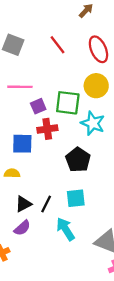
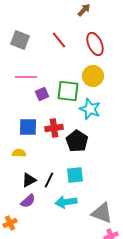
red cross: (47, 129) -> (54, 128), moved
cyan arrow: (65, 229) -> (66, 202), turned -65

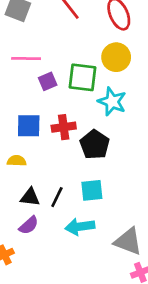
black triangle: (29, 180) -> (30, 197), turned 35

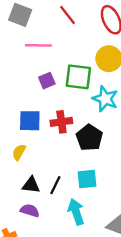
pink line: (26, 59) -> (38, 45), moved
yellow semicircle: (17, 161) -> (19, 152), turned -63
purple semicircle: (29, 225) -> (30, 211), turned -120
cyan arrow: (80, 227) -> (76, 212), turned 80

